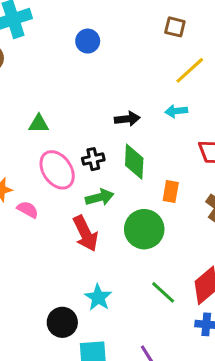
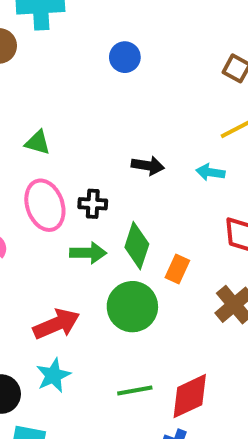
green diamond: (134, 162) -> (137, 246), moved
red arrow: (85, 233) -> (56, 324), moved, turned -102
green line: (163, 292) -> (135, 390), turned -68

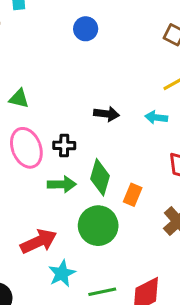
cyan star: (53, 375) -> (62, 274), moved

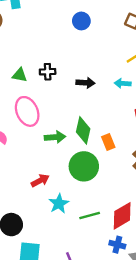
blue circle: (86, 29) -> (81, 21), moved
black cross: (64, 145) -> (48, 72), moved
orange rectangle: (133, 195) -> (108, 142), turned -42
red arrow: (39, 241) -> (40, 181), size x0.7

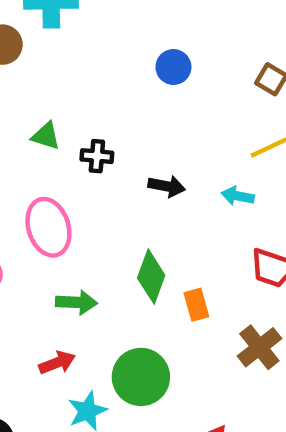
green triangle: (20, 75) -> (46, 136), moved
green arrow: (55, 137) -> (76, 302), moved
green circle: (84, 166) -> (141, 377), moved

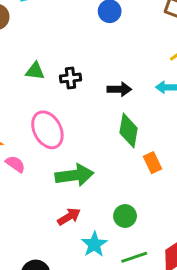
green diamond: (151, 277) -> (129, 130), moved
green arrow: (76, 302) -> (74, 175), size x1.4
green circle: (141, 377) -> (125, 216), size x0.6

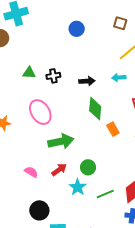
pink semicircle: (15, 164) -> (31, 172), moved
green circle: (125, 216) -> (88, 167), moved

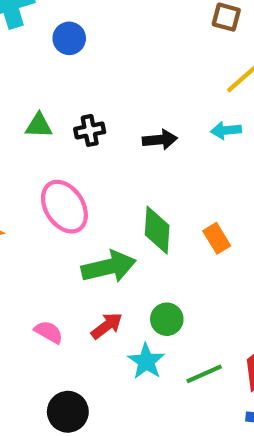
blue circle: (77, 29) -> (69, 38), moved
green diamond: (95, 109) -> (157, 230), moved

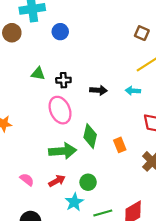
pink ellipse: (64, 207) -> (60, 110), moved

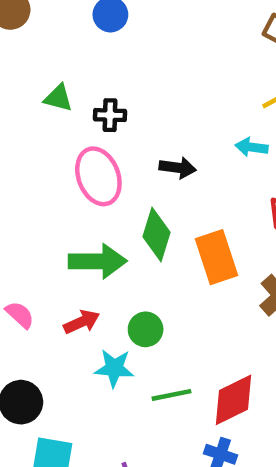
black arrow: (99, 90) -> (178, 168), moved
orange rectangle: (120, 145) -> (216, 257), size x1.6
cyan star: (74, 202) -> (114, 368), turned 30

